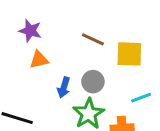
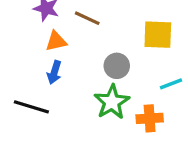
brown line: (93, 39) -> (87, 18), moved
blue arrow: (64, 87) -> (54, 72), moved

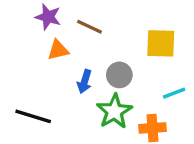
blue arrow: (54, 72) -> (85, 82), moved

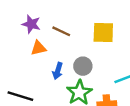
yellow square: (161, 43) -> (103, 32), moved

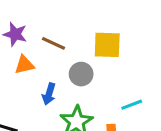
gray circle: (83, 66) -> (81, 74), moved

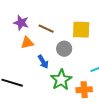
blue arrow: (49, 94) -> (43, 62), turned -48

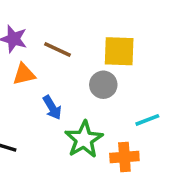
gray circle: (64, 49) -> (103, 85), moved

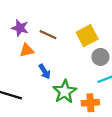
yellow square: (119, 51) -> (87, 36), turned -30
gray circle: (103, 85) -> (100, 57), moved

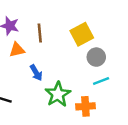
brown line: (48, 35) -> (40, 33), turned 60

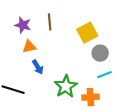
brown line: (40, 33) -> (50, 22), moved
blue arrow: (36, 73) -> (38, 67), moved

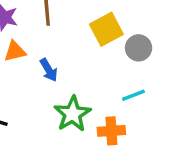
gray circle: (100, 53) -> (139, 48), moved
blue arrow: (38, 67) -> (49, 70), moved

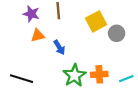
cyan line: (133, 95) -> (126, 79), moved
orange cross: (111, 131) -> (99, 74), moved

